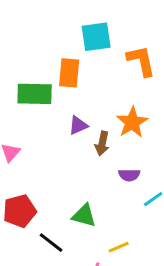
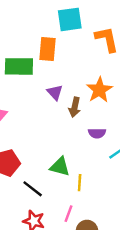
purple triangle: (78, 125) -> (55, 92), turned -49
yellow line: (119, 247) -> (80, 183), moved, turned -63

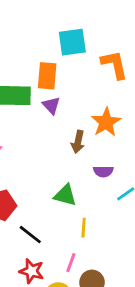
purple triangle: (55, 92) -> (51, 105), moved
green triangle: (60, 167) -> (65, 195), moved

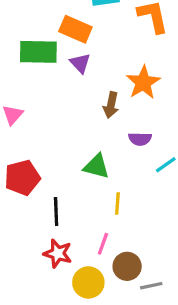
orange rectangle: (47, 76) -> (75, 29), turned -72
black line: (30, 235) -> (56, 211), turned 50

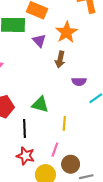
purple triangle: (80, 63) -> (39, 41), moved
orange star: (143, 82) -> (66, 32), moved
green triangle: (96, 166) -> (40, 105), moved

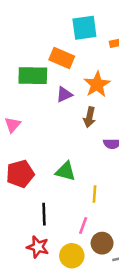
purple triangle: (39, 41) -> (64, 94), turned 48
black line: (25, 129) -> (44, 214), moved
red star: (26, 156) -> (38, 247), moved

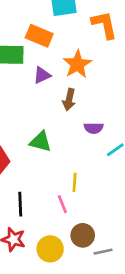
green triangle: (66, 171) -> (41, 142), moved
pink line: (83, 225) -> (62, 204), moved, turned -42

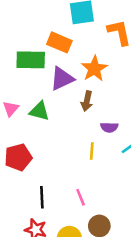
purple triangle: (42, 75) -> (62, 79), size x1.5
green triangle: (41, 142) -> (39, 111), moved
yellow line: (75, 182) -> (92, 151), moved

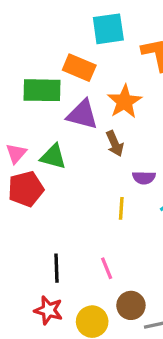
purple triangle: (62, 79) -> (82, 115), turned 40
brown arrow: (87, 101) -> (115, 144), turned -36
red pentagon: (18, 157) -> (26, 189), moved

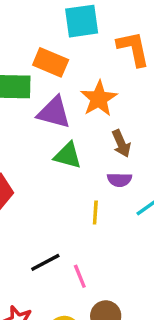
brown arrow: (115, 144) -> (121, 143), moved
green triangle: (53, 157) -> (68, 156), moved
black line: (57, 268) -> (45, 262), moved, turned 64

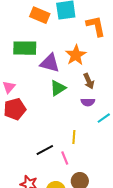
orange rectangle: (51, 62) -> (40, 15), moved
green triangle: (68, 156) -> (58, 88), turned -48
yellow line: (95, 212) -> (74, 137), moved

